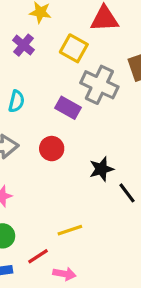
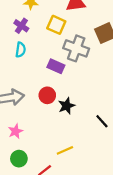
cyan semicircle: (16, 101) -> (21, 50), moved
black star: (101, 169) -> (67, 106), moved

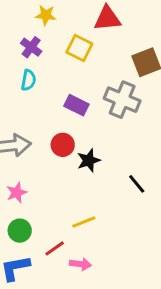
gray cross: (76, 48) -> (122, 100), moved

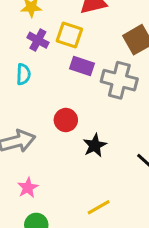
purple cross: (31, 47) -> (38, 40), moved
purple rectangle: (76, 105) -> (82, 66), moved
red circle: (63, 145) -> (66, 120), moved

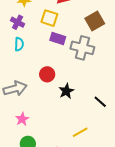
purple cross: (38, 40) -> (18, 22), moved
yellow line: (99, 207) -> (80, 132), moved

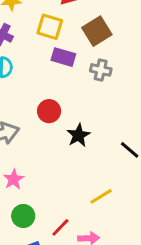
brown square: (95, 21) -> (97, 31), moved
gray cross: (82, 48) -> (101, 70), size x0.6

